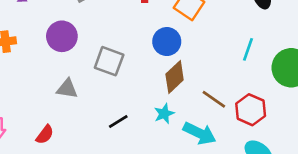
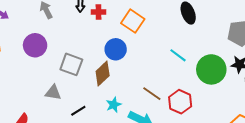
cyan line: (248, 49) -> (178, 55), turned -72
brown diamond: (175, 77) -> (103, 73), moved
gray triangle: (67, 89) -> (53, 93), moved

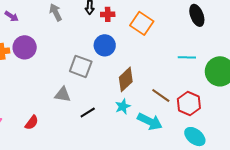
purple circle: (35, 45) -> (25, 47), moved
blue circle: (116, 49) -> (105, 45), moved
cyan line: (178, 55) -> (187, 57), turned -36
brown diamond: (103, 73) -> (126, 79), moved

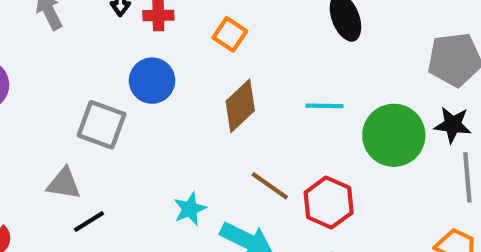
orange square: (142, 23) -> (230, 34), size x0.7
brown diamond: (126, 79) -> (240, 106), moved
black line: (88, 112) -> (89, 221), moved

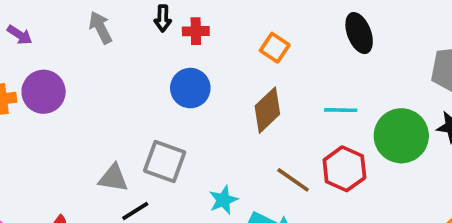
orange square: (230, 34) -> (275, 48), moved
gray square: (102, 125) -> (165, 161), moved
red hexagon: (329, 203) -> (344, 169), moved

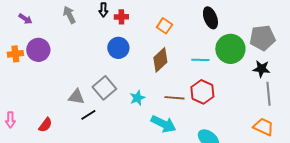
green circle: (401, 136) -> (230, 49), moved
gray square: (165, 161) -> (104, 88), turned 30
brown line: (293, 180) -> (174, 98), turned -30
cyan star: (223, 200) -> (137, 98), moved

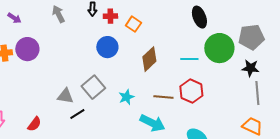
orange square: (164, 26) -> (133, 24), moved

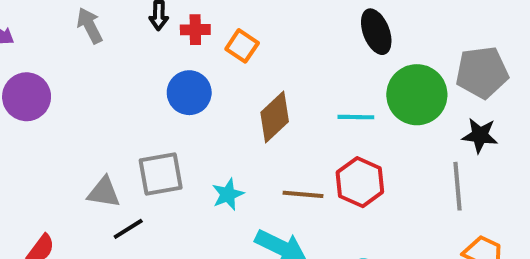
gray square: (93, 87) -> (161, 174), turned 30
gray line: (257, 93) -> (458, 186), moved

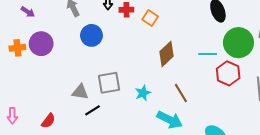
blue circle: (189, 93) -> (91, 35), moved
red hexagon: (360, 182) -> (228, 73), moved
brown line: (303, 194) -> (181, 93), turned 54

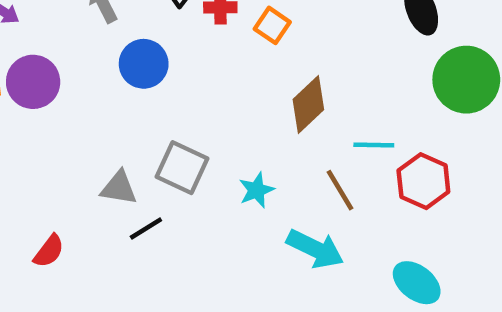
cyan line: (208, 54) -> (374, 145), moved
red hexagon: (228, 73) -> (423, 181), moved
gray square: (109, 83) -> (182, 168), turned 35

